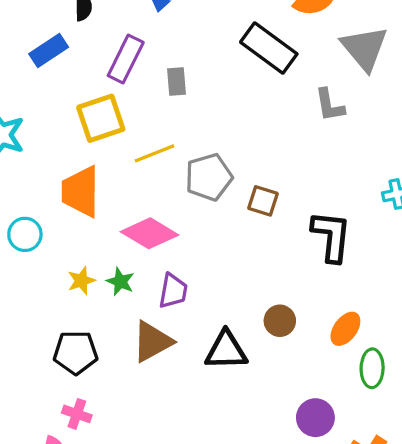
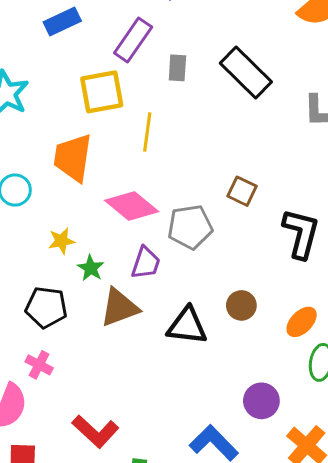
black rectangle: (269, 48) -> (246, 72), moved
yellow line: (155, 153) -> (147, 132), turned -69
gray pentagon: (209, 177) -> (190, 227), moved
green star: (120, 282) -> (91, 268), moved

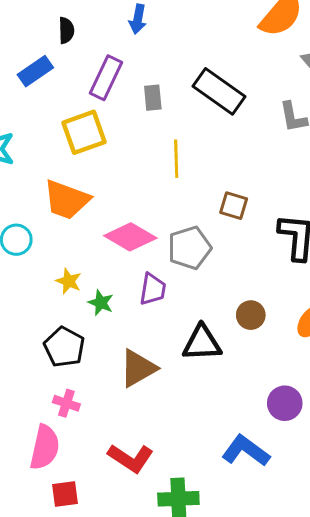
yellow line: (147, 132) -> (176, 159), moved
orange trapezoid: (73, 158) -> (67, 200), turned -69
yellow star: (61, 241) -> (69, 281), turned -30
black pentagon: (46, 307) -> (64, 347), turned 30
brown triangle: (119, 308) -> (138, 368), moved

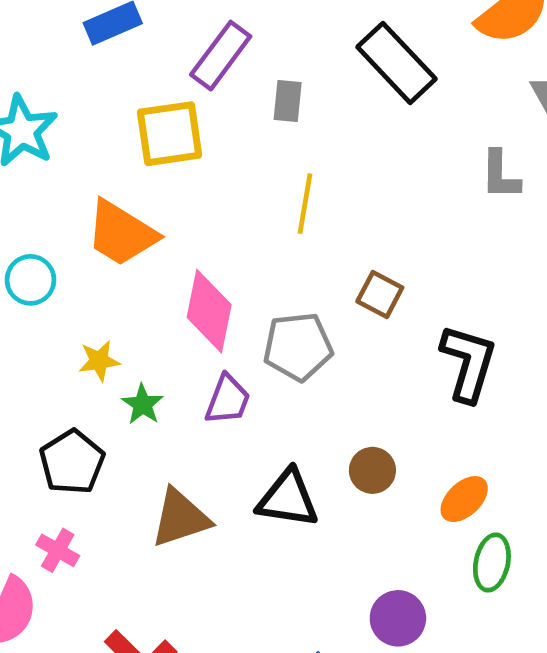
black rectangle: (219, 91) -> (397, 63), moved
pink diamond: (130, 237) -> (209, 311), turned 60
yellow star: (69, 281) -> (99, 361), turned 30

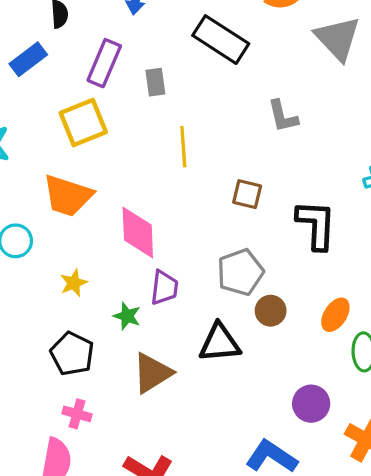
gray L-shape: (500, 175) -> (283, 116), moved
gray pentagon: (298, 347) -> (240, 272), moved
green star: (143, 404) -> (127, 316), moved

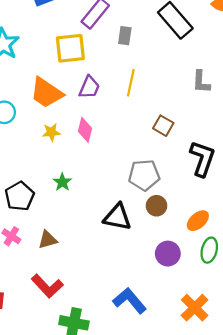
pink diamond: (138, 233) -> (85, 130), size x0.7
yellow star: (74, 283) -> (51, 132), moved
purple trapezoid: (164, 288) -> (89, 87), moved
brown triangle: (152, 373) -> (48, 240), moved, size x0.7
purple circle: (311, 404) -> (168, 254), moved

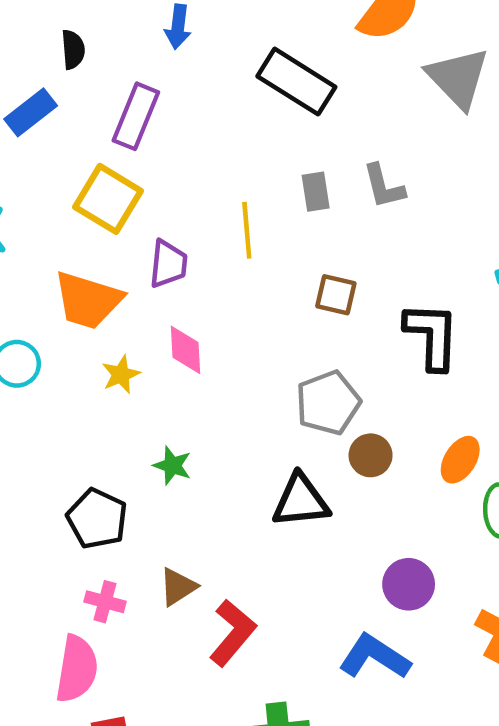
gray rectangle: (125, 36) -> (316, 192), moved
yellow square: (70, 48) -> (108, 199), turned -36
purple circle: (168, 254) -> (409, 584), moved
red L-shape: (47, 286) -> (233, 633), moved, turned -80

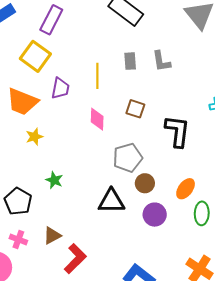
pink diamond: (185, 350) -> (97, 119), moved
purple circle: (409, 584) -> (155, 215), moved

